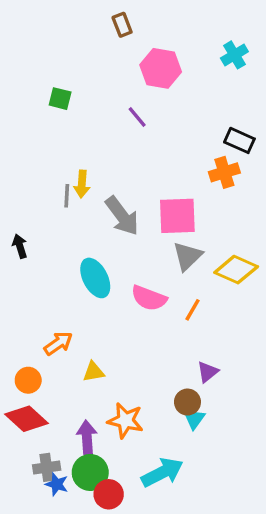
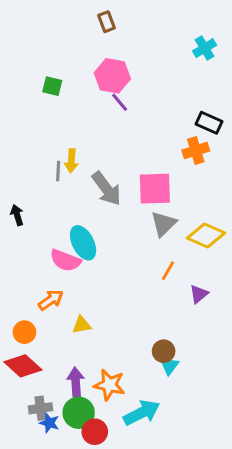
pink hexagon: (161, 68) -> (112, 76), moved
pink semicircle: (149, 298) -> (65, 260), moved
purple triangle: (208, 372) -> (199, 294), moved
orange star: (125, 420) -> (109, 385), moved

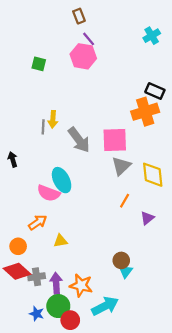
purple line: (120, 102) -> (89, 39), moved
orange cross: (196, 151) -> (145, 112), size x1.4
yellow diamond: (206, 235) -> (153, 175), turned 60
gray cross: (41, 408) -> (37, 277), moved

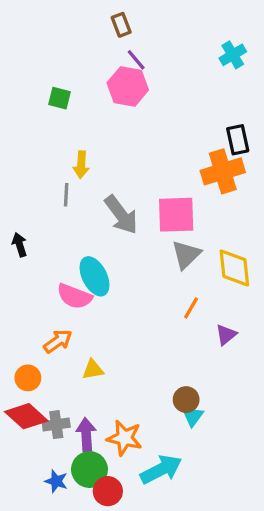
black rectangle: (155, 91) -> (238, 140), turned 54
yellow arrow: (53, 119) -> (81, 165), moved

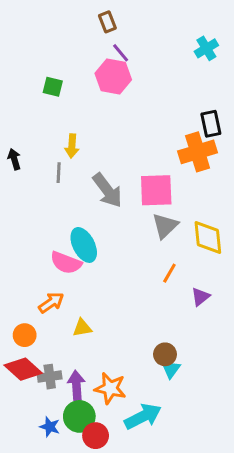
black arrow: (20, 245) -> (14, 159), moved

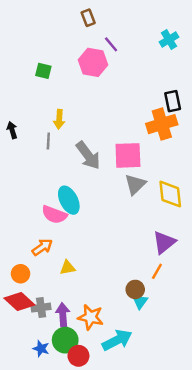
purple line: (121, 53) -> (111, 44), moved
orange line: (169, 273) -> (157, 271), moved
purple triangle: (200, 297) -> (164, 242), size x1.5

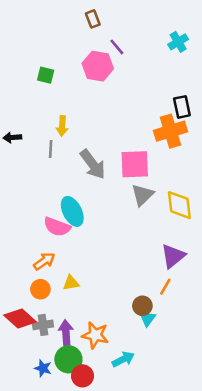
black arrow: (12, 130) -> (12, 137), turned -77
orange circle: (21, 274) -> (40, 289), moved
cyan arrow: (117, 340) -> (123, 359), size x0.7

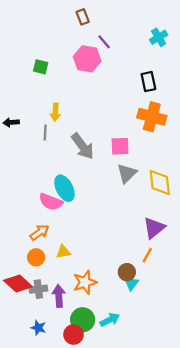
black rectangle: (182, 107) -> (148, 82), moved
orange cross: (170, 131) -> (152, 117), turned 32
pink square: (135, 164) -> (120, 146), size x0.7
orange star: (95, 335) -> (85, 282), moved, turned -30
green circle: (68, 359) -> (83, 320), moved

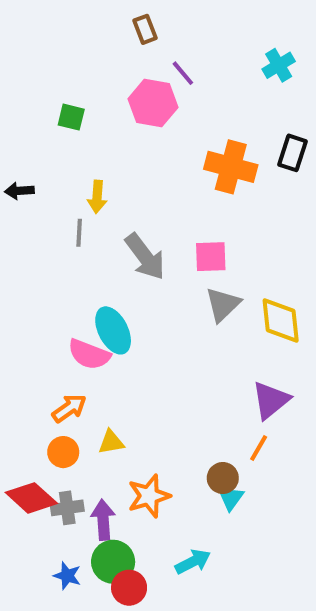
black rectangle: (148, 82) -> (293, 153), moved, turned 30
orange cross: (152, 117) -> (231, 167), moved
black arrow: (11, 122) -> (19, 191), moved
green circle: (83, 320) -> (113, 562), moved

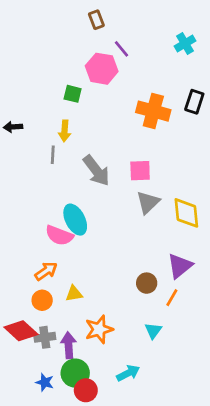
green square: (71, 117) -> (73, 94), moved
brown circle: (223, 478) -> (147, 283), moved

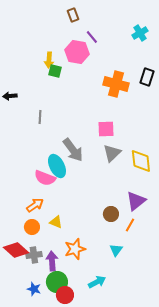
yellow arrow: (65, 131) -> (49, 60), moved
gray arrow: (96, 171) -> (73, 150), moved
yellow triangle: (74, 294) -> (56, 222), turned 32

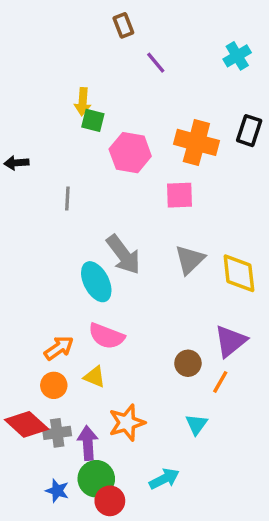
pink hexagon: (77, 52) -> (130, 153), moved
pink square: (106, 129) -> (179, 195), moved
pink semicircle: (45, 178) -> (106, 336), moved

